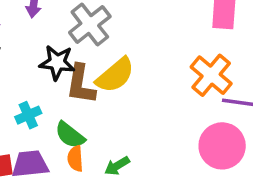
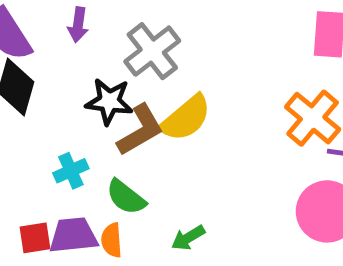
brown L-shape: (81, 84) -> (140, 130), turned -129
orange semicircle: (75, 159) -> (112, 240), moved

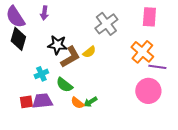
gray cross: (152, 51) -> (106, 24), moved
yellow semicircle: (186, 118) -> (89, 52), size x0.6
orange semicircle: (112, 240) -> (77, 103), moved, turned -48

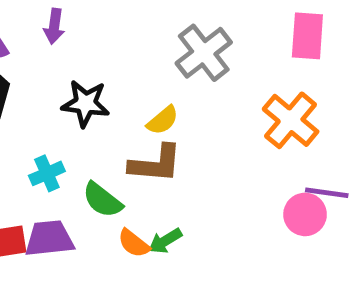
brown L-shape: (70, 57) -> (155, 164), moved, turned 35
purple line: (157, 67) -> (327, 193), moved
pink circle: (148, 91) -> (305, 214), size x0.7

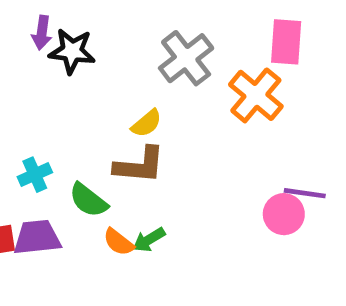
black star: (86, 103) -> (72, 51), moved
orange cross: (291, 120) -> (256, 95), moved

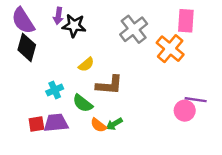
yellow semicircle: (146, 123) -> (86, 64), moved

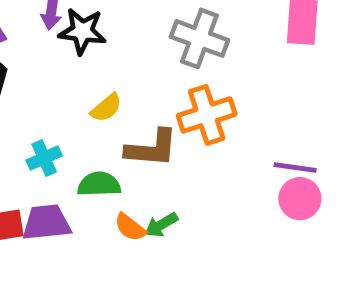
gray cross: (134, 29) -> (199, 38), turned -32
orange cross: (170, 49) -> (207, 115), moved, turned 32
purple line: (196, 100) -> (295, 168), moved
green semicircle: (83, 103) -> (99, 184), turned 140

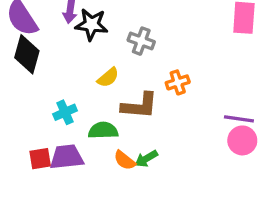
gray cross: (199, 38) -> (141, 41), moved, size x0.7
orange cross: (207, 115) -> (178, 82), size x0.6

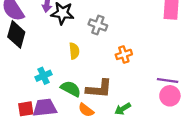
yellow semicircle: (108, 77) -> (74, 51), turned -56
brown L-shape: (140, 106) -> (99, 89), moved
green semicircle: (103, 130) -> (71, 89), turned 30
green arrow: (146, 159) -> (123, 109), moved

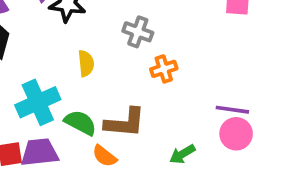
gray cross: (98, 25) -> (138, 32), moved
cyan cross: (44, 76) -> (38, 102), size x1.6
green arrow: (123, 109) -> (182, 154), moved

